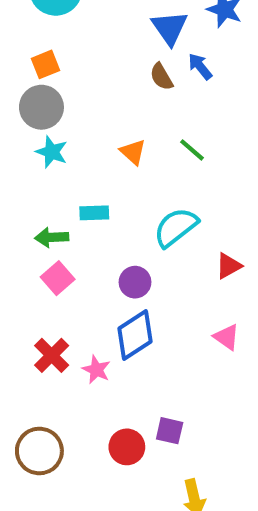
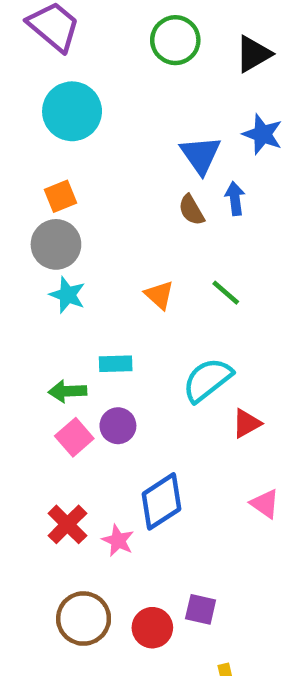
blue arrow: (200, 66) -> (235, 199), turned 32
red triangle: (229, 266) -> (246, 423), moved
purple circle: (135, 282) -> (118, 426), moved
brown circle: (39, 451) -> (84, 619), moved

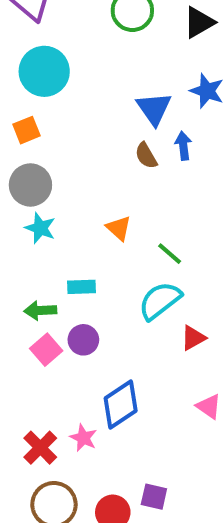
orange square: (61, 196) -> (27, 130), moved
green line: (226, 293) -> (170, 254), moved
red cross: (67, 524) -> (40, 448), moved

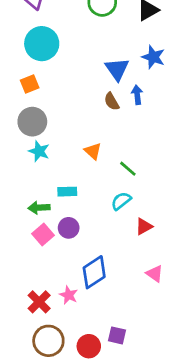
cyan semicircle: (160, 301) -> (121, 201), size x0.7

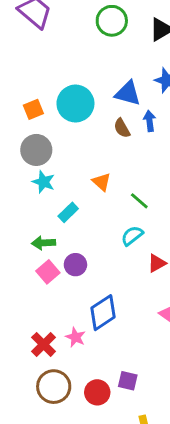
cyan circle: (42, 44) -> (75, 104), moved
blue triangle: (117, 69) -> (128, 93), turned -40
cyan rectangle: (67, 192) -> (68, 212), moved, turned -42

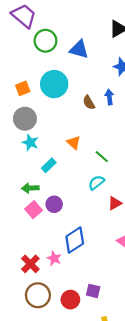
green circle: (112, 21) -> (45, 41), moved
blue triangle: (128, 93) -> (79, 49), moved

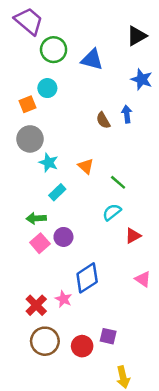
cyan circle: (54, 84) -> (47, 88), moved, size x0.6
cyan star: (30, 143) -> (49, 163), moved

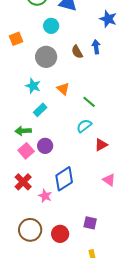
cyan circle: (47, 88) -> (51, 26), moved
gray circle: (30, 139) -> (46, 57), moved
red cross: (36, 305) -> (23, 182), moved
purple square: (108, 336) -> (90, 223), moved

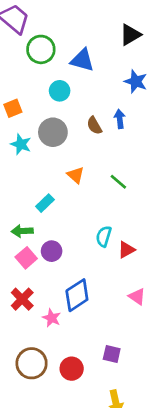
cyan star: (33, 86) -> (21, 144), moved
green line: (89, 102) -> (118, 182), moved
cyan semicircle: (84, 126) -> (104, 236), moved, turned -35

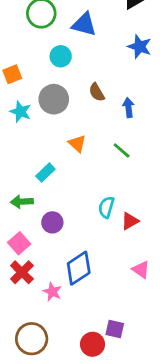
blue arrow: (120, 119) -> (128, 108), moved
pink square: (26, 258) -> (19, 243), moved
red circle: (72, 369) -> (93, 344), moved

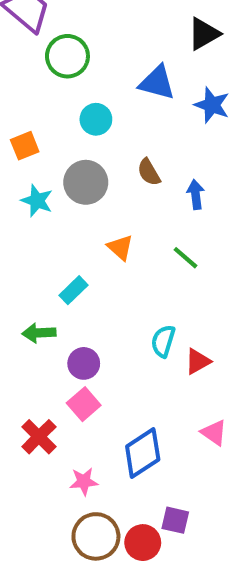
blue triangle: (84, 24) -> (157, 83), moved
pink square: (19, 243) -> (84, 404), moved
blue diamond: (79, 268) -> (143, 453), moved
pink star: (52, 292) -> (84, 481), moved, turned -30
brown circle: (32, 339) -> (96, 536), moved

